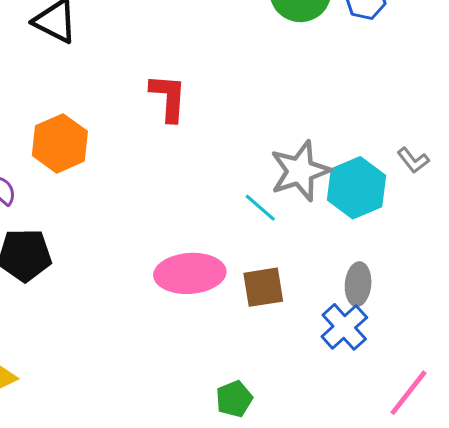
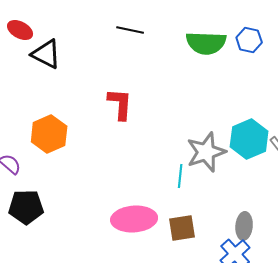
cyan hexagon: (357, 188) -> (249, 139), moved
cyan line: (260, 208) -> (180, 176), turned 55

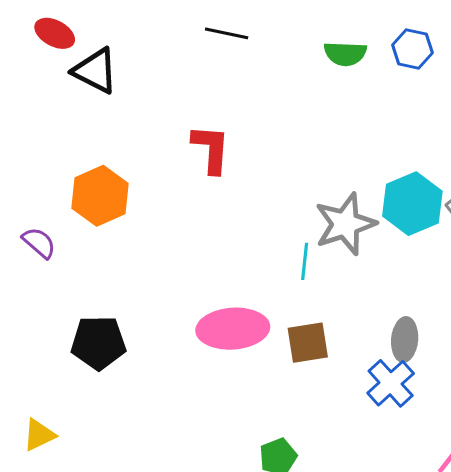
green semicircle: (206, 43) -> (345, 54), size x0.7
black pentagon: (26, 207) -> (98, 343), moved

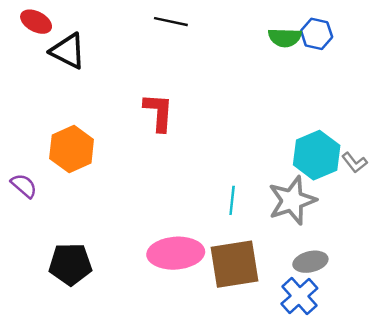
green semicircle: (345, 54) -> (285, 38), moved
gray star: (345, 224) -> (292, 200), moved
gray ellipse: (405, 340) -> (310, 262), turned 72
brown square: (308, 343) -> (235, 264), size x1.5

